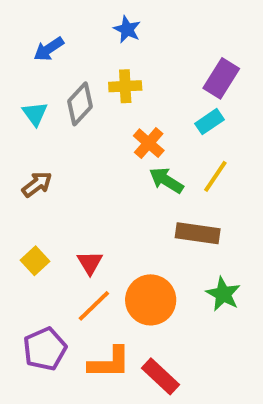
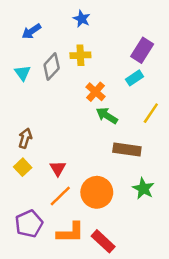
yellow line: (215, 176) -> (151, 113), moved
brown arrow: (37, 184) -> (25, 138), moved, turned -36

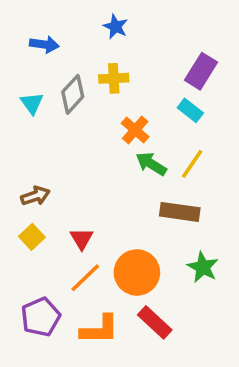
blue arrow: (31, 31) -> (44, 44), turned -138
cyan rectangle: (135, 78) -> (190, 110), turned 72
yellow line: (151, 113) -> (192, 164), moved
brown arrow: (25, 138) -> (35, 196), turned 54
red rectangle: (103, 241) -> (155, 322), moved

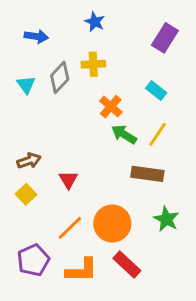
purple rectangle: (201, 71) -> (165, 38), moved
red triangle: (82, 239) -> (68, 180), moved

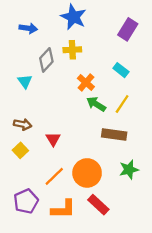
blue star: (95, 22) -> (73, 17), size x1.6
cyan triangle: (26, 85) -> (25, 81), moved
brown arrow: (29, 161) -> (23, 124), turned 30
green star: (166, 219) -> (129, 170), turned 30

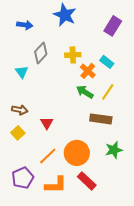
yellow cross: (72, 50) -> (73, 55), moved
orange cross: (86, 83) -> (88, 71), moved

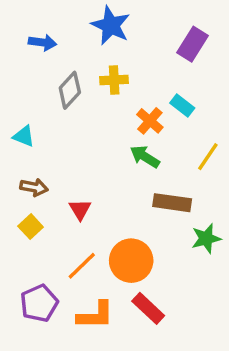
yellow cross: (73, 55) -> (114, 80), moved
cyan triangle: (22, 72) -> (24, 136), moved, turned -32
yellow line: (108, 92) -> (208, 157), moved
green star: (114, 150) -> (206, 238), moved

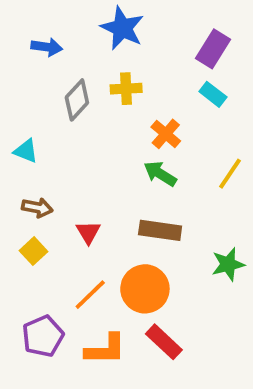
cyan rectangle: (182, 106) -> (213, 94), moved
brown rectangle: (172, 203) -> (160, 230), moved

